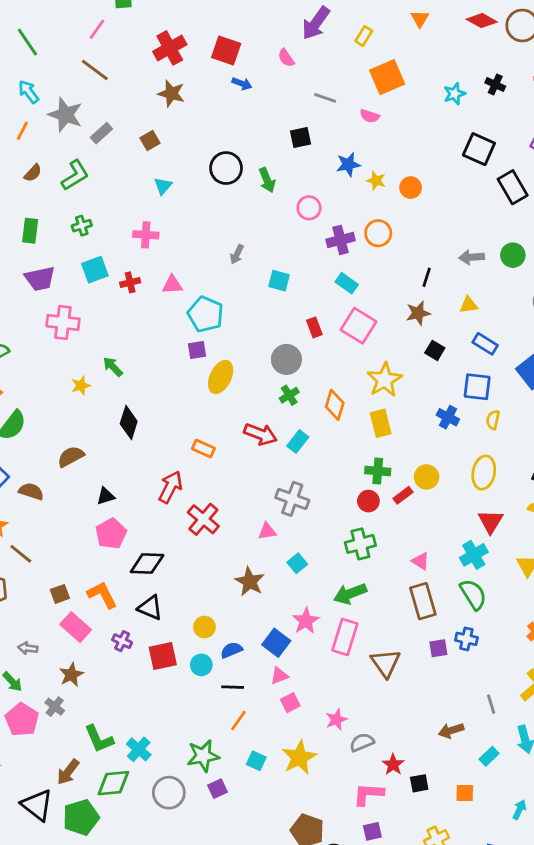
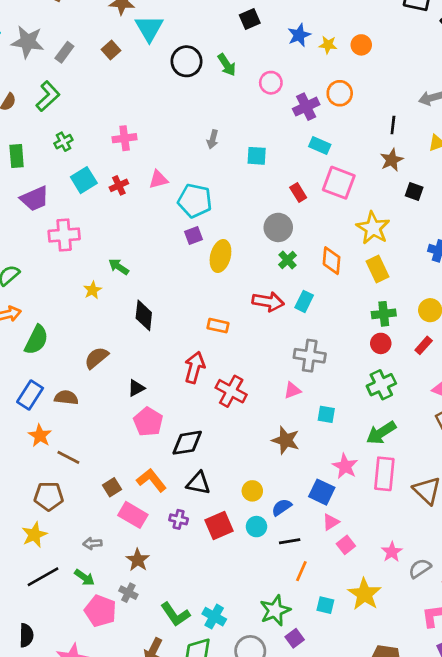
cyan triangle: (163, 186) -> (149, 28), moved, size x1.6
red rectangle: (403, 495) -> (424, 345), moved
cyan square: (297, 563) -> (326, 414), turned -30

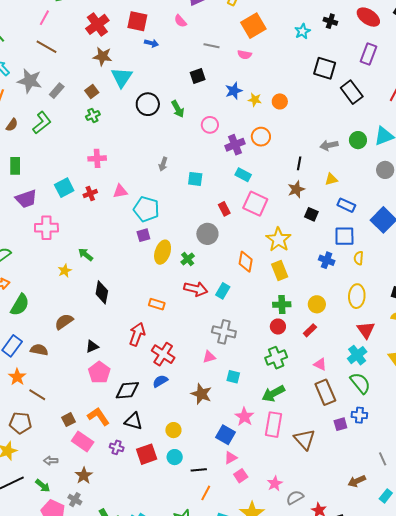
green cross: (63, 142) -> (93, 115), moved
green cross: (287, 260) -> (188, 259), moved
blue semicircle: (282, 507) -> (160, 381), moved

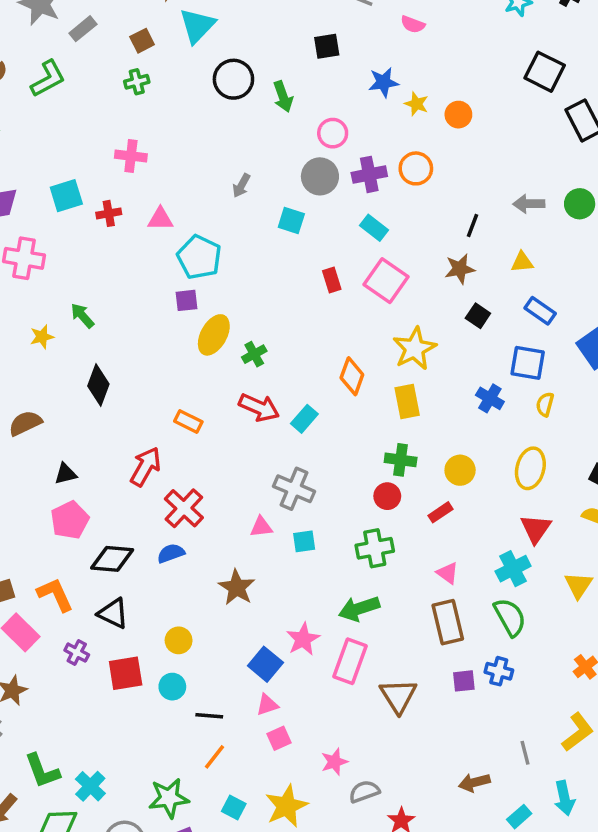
gray circle: (207, 234) -> (320, 176), moved
cyan square: (233, 377) -> (304, 541), moved, turned -32

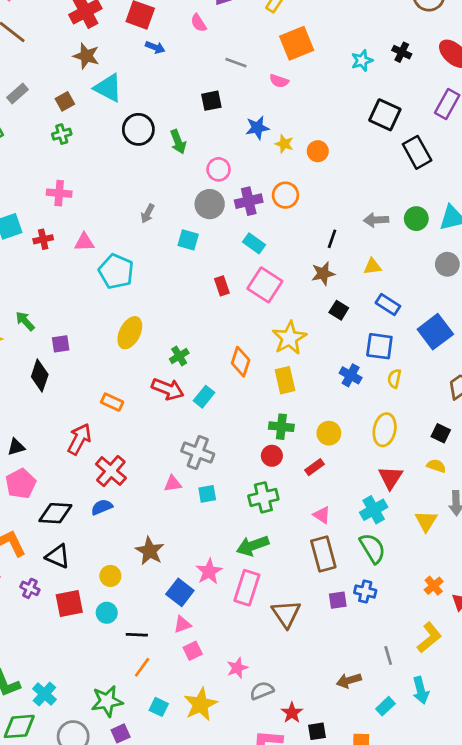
cyan triangle: (197, 26) -> (108, 88), turned -44
purple square: (187, 300) -> (61, 344), moved
green cross: (254, 354) -> (179, 356), moved
brown star: (237, 587) -> (150, 551), moved

